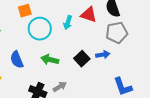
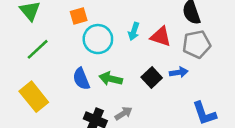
red triangle: (89, 15) -> (161, 36), moved
blue semicircle: (17, 60) -> (81, 79), moved

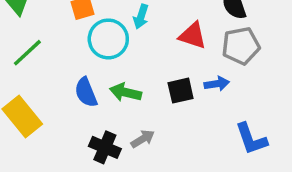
cyan arrow: (134, 31) -> (141, 17), moved
black square: (152, 78) -> (181, 91), turned 30

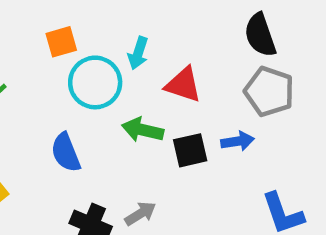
red triangle: (193, 36) -> (183, 85), moved
gray pentagon: (241, 46) -> (269, 92), turned 30
green arrow: (126, 92) -> (143, 130), moved

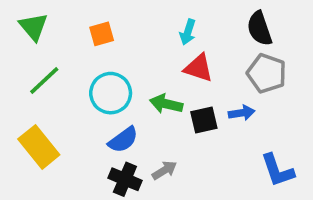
cyan arrow: (138, 53) -> (188, 32), moved
cyan circle: (95, 82) -> (111, 93), moved
blue semicircle: (66, 153) -> (123, 140), moved, turned -104

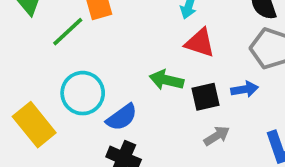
green line: (44, 81) -> (68, 32), moved
cyan circle: (111, 93) -> (83, 93), moved
gray arrow: (164, 170) -> (217, 136), moved

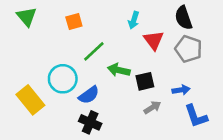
green line: (68, 32) -> (94, 51), moved
red triangle: (200, 43) -> (154, 40), moved, turned 35
blue arrow: (245, 89) -> (181, 90), moved

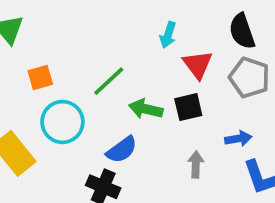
orange square: (74, 21) -> (40, 77), moved
black square: (145, 81) -> (188, 107), moved
blue semicircle: (89, 95) -> (122, 150), moved
gray arrow: (152, 107) -> (196, 164), turned -56

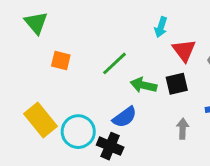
orange square: (40, 77) -> (61, 61), turned 30
cyan circle: (62, 122) -> (78, 132), moved

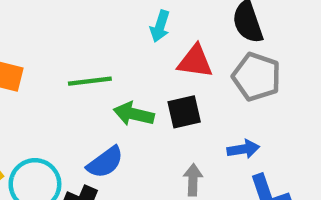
red triangle: (184, 50) -> (195, 61), turned -45
green line: (114, 63) -> (90, 81), turned 36

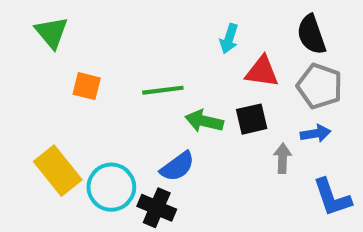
blue arrow: (243, 149) -> (316, 134), moved
gray arrow: (193, 180) -> (283, 158), moved

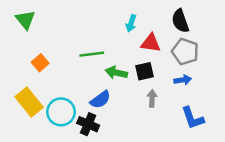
orange square: (87, 86) -> (40, 63), moved, turned 35
gray arrow: (283, 158) -> (152, 98), moved

